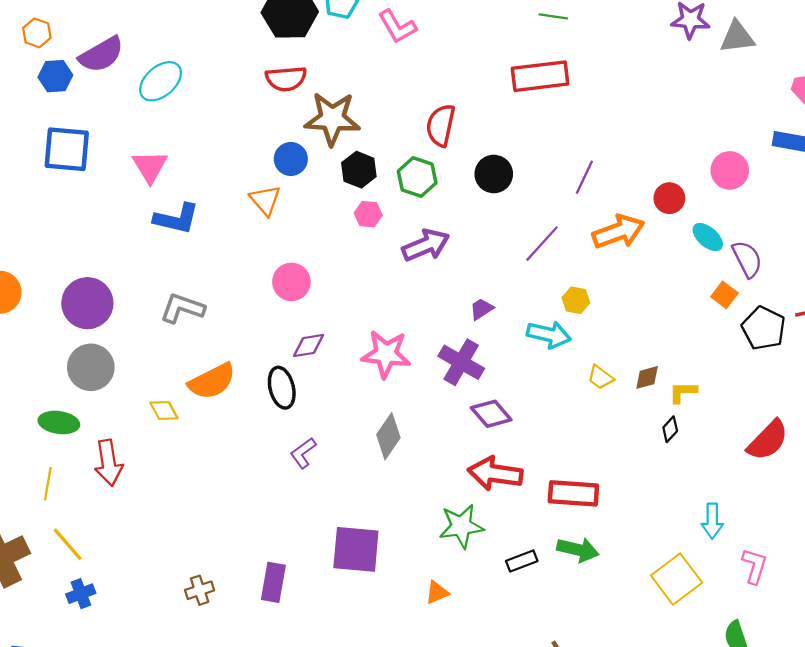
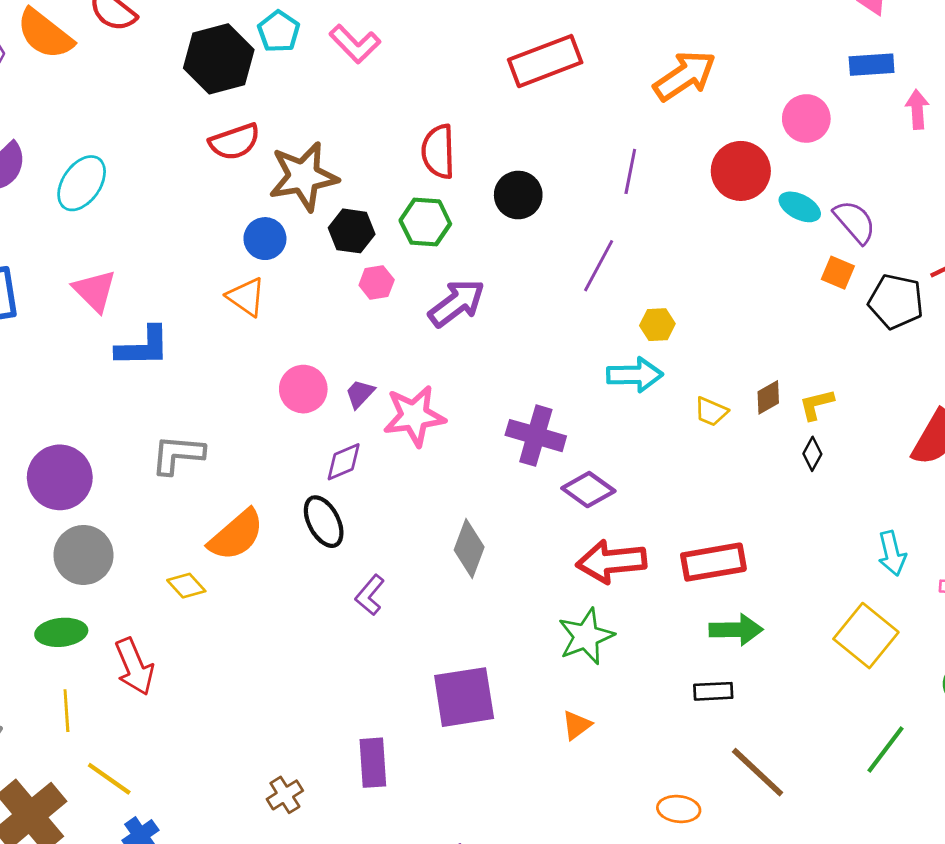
red circle: (669, 198) -> (741, 171), size x1.5
orange arrow: (619, 232) -> (685, 76), moved
purple trapezoid: (481, 309) -> (360, 394), moved
pink star: (386, 354) -> (414, 416), moved
black rectangle: (522, 561) -> (713, 691), moved, turned 32

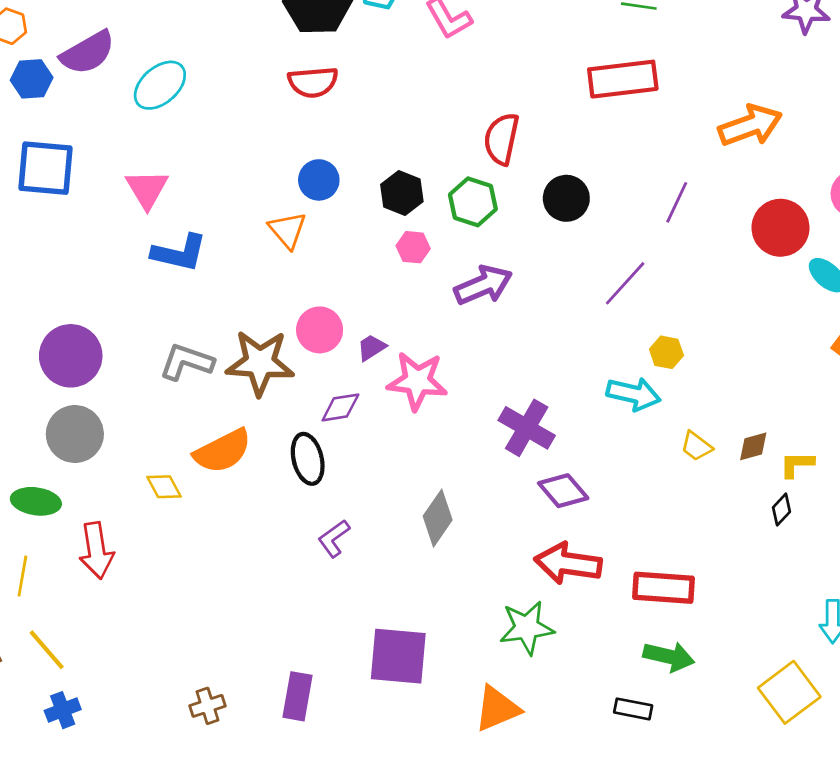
brown star: (303, 176) -> (260, 363), moved
orange triangle: (577, 725) -> (497, 709), size x1.6

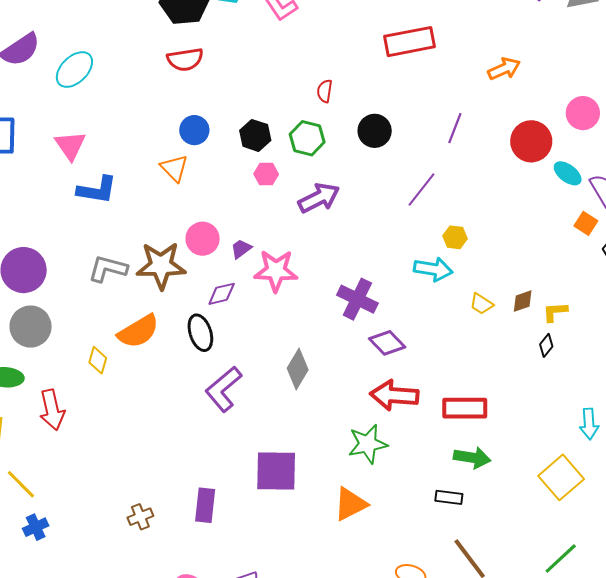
orange arrow: (750, 125) -> (504, 69), size x0.7
red semicircle: (502, 139) -> (325, 91), size x0.6
yellow diamond: (164, 487) -> (98, 360), turned 48
purple L-shape: (334, 538) -> (223, 389), size x1.6

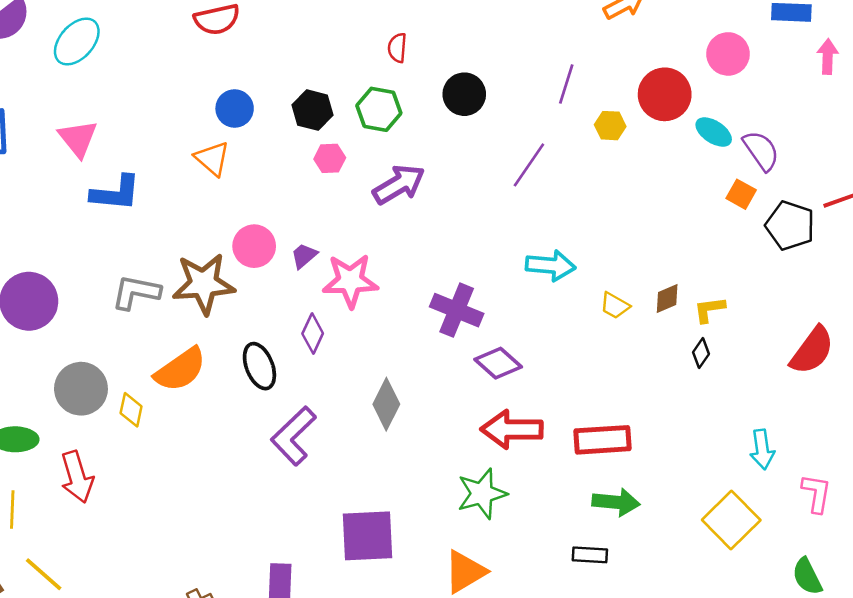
yellow hexagon: (455, 237) -> (610, 126), moved
purple diamond: (222, 294) -> (313, 334), moved, turned -48
gray circle: (31, 327) -> (81, 389), moved

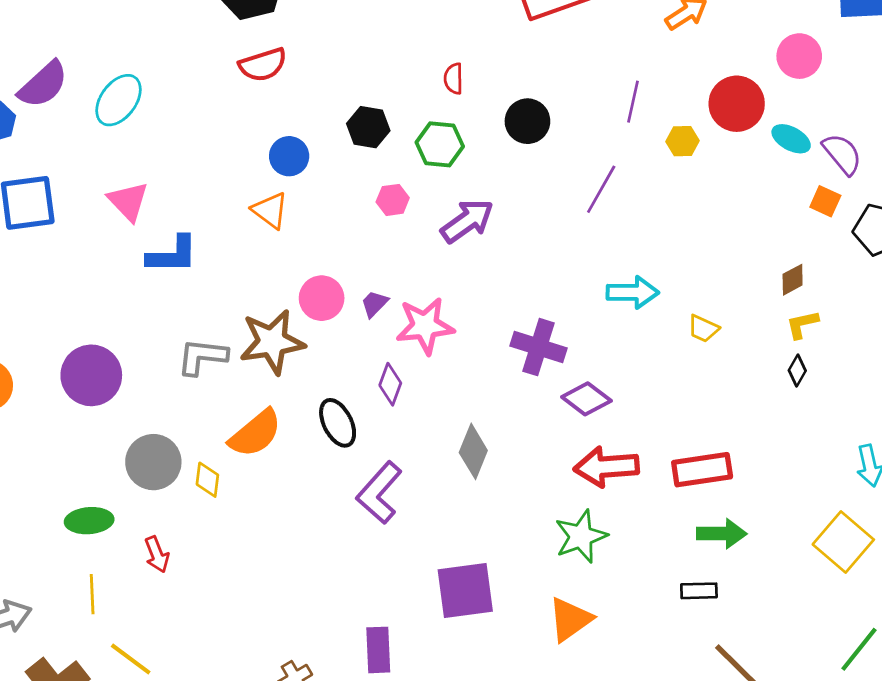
black hexagon: (312, 110) -> (368, 127), moved
brown diamond: (667, 299) -> (793, 280), moved
red arrow: (77, 477) -> (157, 554), size x0.7

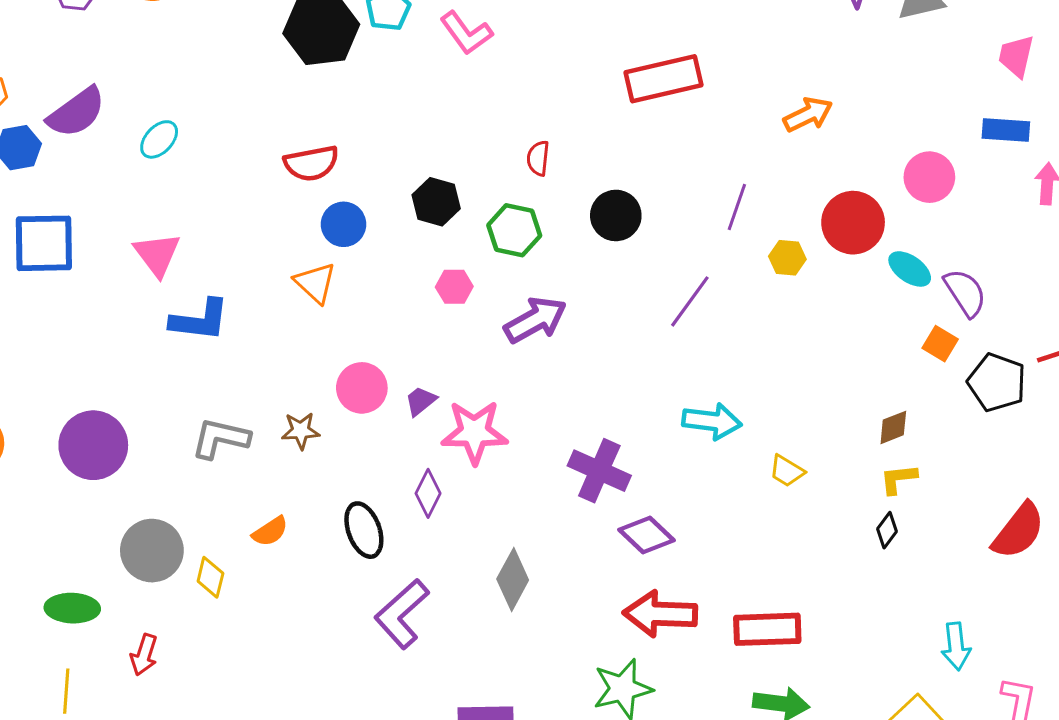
red semicircle: (263, 65) -> (311, 163), moved
cyan ellipse: (118, 100) -> (159, 139), size x0.7
brown star: (272, 342) -> (301, 431), size x0.5
orange semicircle: (255, 433) -> (270, 531), size x0.6
red arrow: (157, 554) -> (144, 655), turned 33

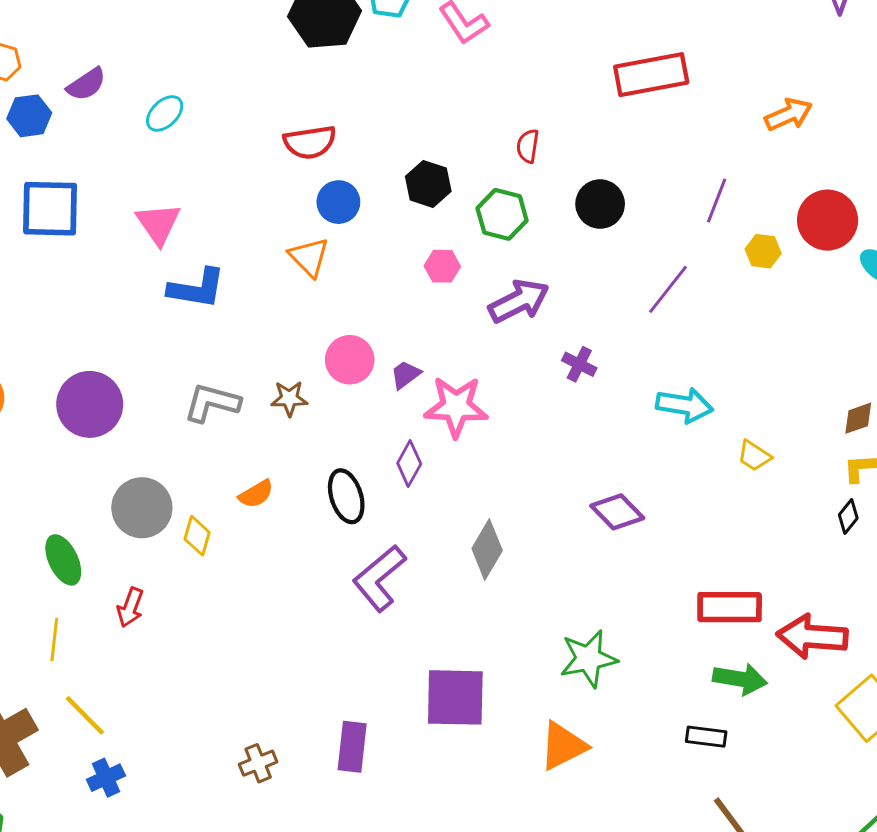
purple semicircle: (76, 112) -> (86, 84), size x0.7
purple cross: (599, 471) -> (579, 364), moved, size x0.6
green ellipse: (72, 608) -> (63, 560), turned 60
red arrow: (660, 614) -> (812, 637), moved

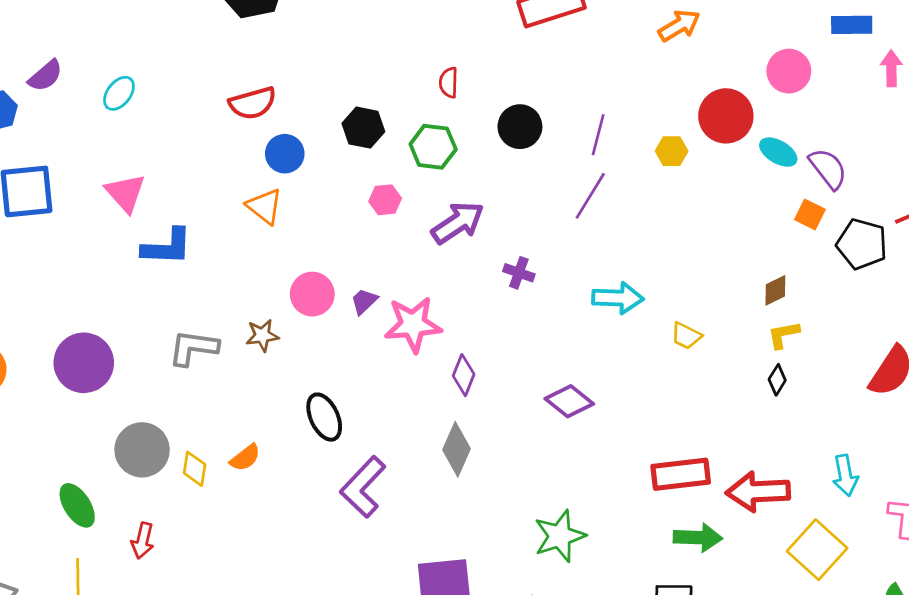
purple line: (717, 201) -> (598, 135), moved
purple diamond: (409, 464) -> (464, 375), moved
orange semicircle: (256, 494) -> (245, 458), moved

